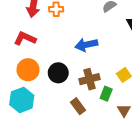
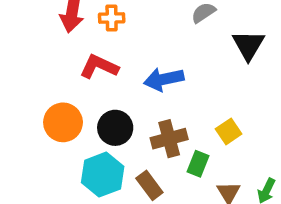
red L-shape: (25, 38) -> (99, 67), moved
cyan hexagon: (22, 100) -> (103, 175), moved

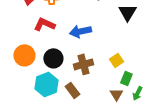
green rectangle: (198, 164) -> (126, 78), moved

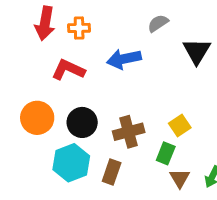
blue arrow: (80, 31) -> (124, 59), moved
green rectangle: (126, 78) -> (166, 153), moved
brown rectangle: (72, 90) -> (112, 172), turned 56

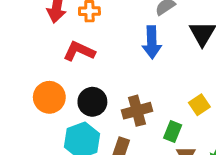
blue arrow: (124, 59) -> (152, 42), moved, turned -80
yellow square: (180, 126) -> (199, 105), moved

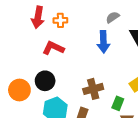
orange circle: (49, 97) -> (19, 90), moved
black circle: (92, 102) -> (45, 81), moved

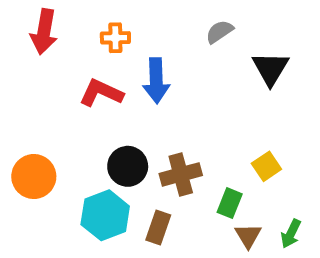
red arrow: (38, 17) -> (44, 32), moved
blue arrow: (103, 42) -> (156, 81), moved
black circle: (45, 81) -> (128, 166), moved

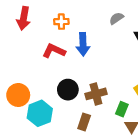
cyan hexagon: (105, 215) -> (40, 113), moved

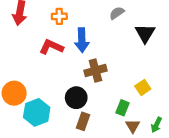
black circle: (68, 90) -> (76, 98), moved
brown cross: (96, 94) -> (95, 71), moved

